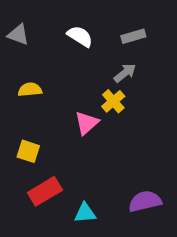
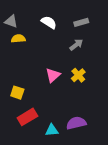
yellow semicircle: (30, 90) -> (18, 39), moved
yellow cross: (113, 101) -> (78, 75), moved
purple semicircle: (145, 201) -> (76, 123), moved

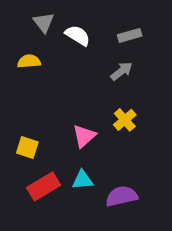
gray triangle: (11, 21) -> (44, 22), moved, turned 32
pink triangle: (53, 75) -> (84, 136), moved
cyan triangle: (52, 130) -> (83, 180), moved

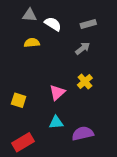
gray triangle: (44, 22) -> (30, 15), turned -48
yellow semicircle: (29, 61) -> (32, 43), moved
red rectangle: (44, 186) -> (23, 142), moved

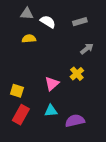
gray arrow: (83, 48) -> (87, 49), moved
red rectangle: (23, 142) -> (21, 115), moved, turned -30

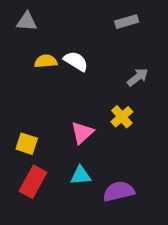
gray triangle: (27, 14) -> (27, 22), moved
white semicircle: (48, 22) -> (76, 61), moved
gray rectangle: (80, 22) -> (127, 22), moved

